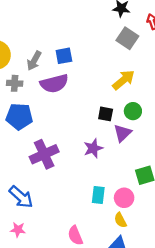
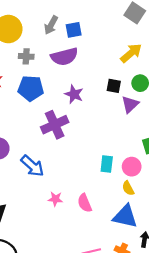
gray arrow: (34, 61) -> (51, 25), moved
purple star: (93, 148) -> (74, 94), moved, turned -30
pink star: (18, 230) -> (55, 199), moved

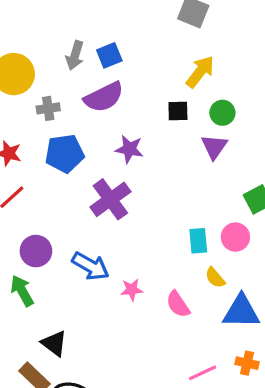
black square: (114, 86) -> (178, 111), moved
yellow semicircle: (128, 188) -> (215, 278), moved
pink star: (55, 199) -> (132, 290), moved

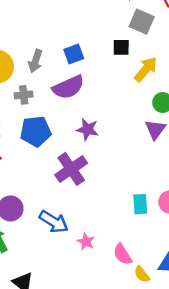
gray arrow: (75, 55) -> (35, 61), moved
black square: (178, 111) -> (121, 47), moved
yellow semicircle: (215, 278) -> (142, 274), moved
pink star: (132, 290) -> (86, 242), turned 30

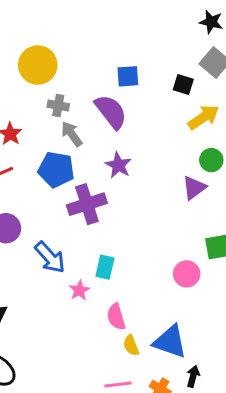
gray arrow: (35, 61) -> (72, 134), moved, turned 110
purple semicircle: (68, 87) -> (111, 112), turned -120
blue pentagon: (36, 131) -> (56, 170), moved
cyan rectangle: (140, 204) -> (105, 267), moved

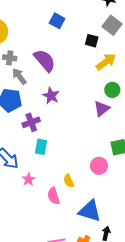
blue square: (128, 76) -> (57, 21), moved, turned 35
purple cross: (87, 204) -> (31, 122), size x0.7
cyan rectangle: (105, 267) -> (41, 147), moved
yellow semicircle: (131, 345) -> (69, 181), moved

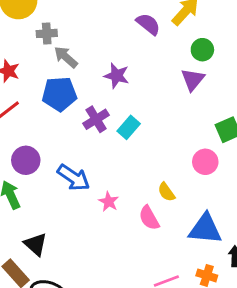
purple semicircle: (45, 61) -> (148, 24), moved, size x0.7
cyan rectangle: (41, 147) -> (129, 127), moved, turned 42

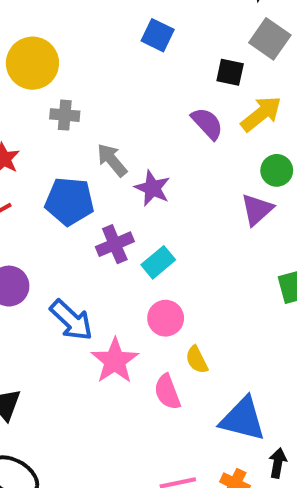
gray arrow: (66, 57) -> (112, 160), moved
pink circle: (205, 162) -> (166, 318), moved
pink star: (109, 202) -> (115, 361), size x1.6

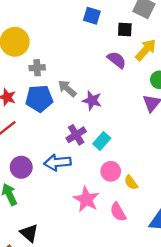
blue square: (158, 35) -> (92, 16), moved
blue pentagon: (69, 201) -> (39, 98), moved
blue arrow: (71, 320) -> (57, 162), moved, turned 140
yellow semicircle: (197, 360) -> (131, 182), moved

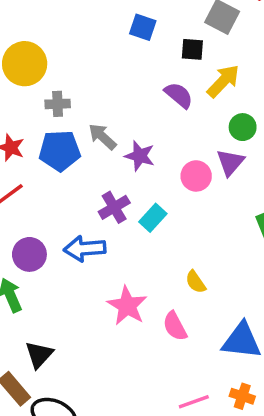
pink circle: (111, 171) -> (196, 176), moved
black triangle: (29, 233) -> (39, 355), turned 30

